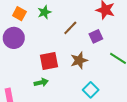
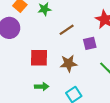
green arrow: (41, 82) -> (42, 87), moved

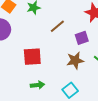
brown star: (68, 63) -> (75, 60), moved

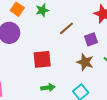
brown star: (75, 60) -> (85, 62), turned 30

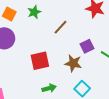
purple square: (91, 39) -> (87, 46), moved
brown star: (85, 62) -> (73, 63), moved

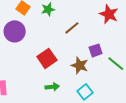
red square: (40, 61) -> (47, 58), turned -30

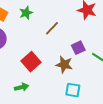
green arrow: (52, 87) -> (22, 87), moved
cyan square: (85, 92) -> (73, 90), turned -35

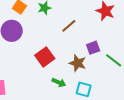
green arrow: (22, 87) -> (59, 82), moved, turned 32

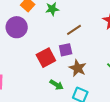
purple square: (93, 48) -> (66, 50), moved

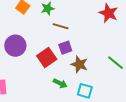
purple circle: (17, 27) -> (15, 46), moved
brown line: (74, 30) -> (61, 26), moved, turned 56

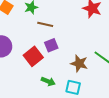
brown star: (79, 64) -> (79, 63), moved

